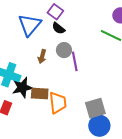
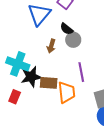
black semicircle: (58, 28) -> (67, 29), moved
purple line: (75, 61) -> (81, 72), moved

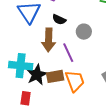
gray circle: (73, 40) -> (84, 32), moved
brown arrow: (51, 46) -> (49, 40), size x1.6
purple line: (81, 72) -> (68, 53), moved

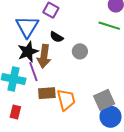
purple line: (68, 53) -> (33, 72), moved
black star: (37, 75) -> (28, 52), moved

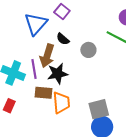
gray circle: (80, 51) -> (88, 50), moved
black star: (28, 52) -> (58, 74), moved

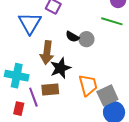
black semicircle: (63, 39) -> (72, 37), moved
purple line: (34, 69) -> (33, 97), moved
orange trapezoid: (61, 102) -> (88, 85), moved

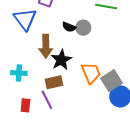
cyan cross: (17, 76) -> (19, 73), size x0.7
purple line: (33, 97) -> (47, 100), moved

